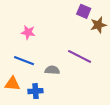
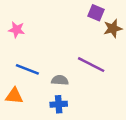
pink star: (28, 32) -> (17, 30), moved
blue cross: (35, 91) -> (59, 104), moved

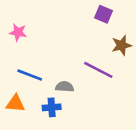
brown star: (113, 28) -> (122, 45), moved
blue cross: (59, 104) -> (52, 107), moved

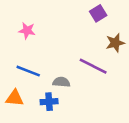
purple square: (103, 14) -> (98, 13), turned 35
pink star: (18, 32) -> (27, 31), moved

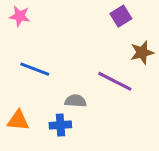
pink star: (27, 31) -> (20, 16), moved
blue line: (28, 71) -> (35, 69), moved

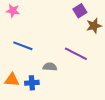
brown star: (142, 52) -> (94, 26), moved
blue cross: (60, 125) -> (32, 83), moved

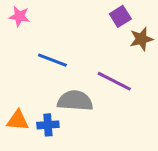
blue line: (23, 46) -> (52, 60), moved
gray semicircle: (50, 67) -> (75, 101), size x1.6

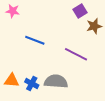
gray semicircle: (75, 101) -> (56, 81), moved
blue cross: (48, 125) -> (32, 83), turned 32

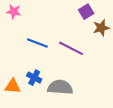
purple line: (76, 54) -> (71, 48), moved
blue cross: (32, 83) -> (34, 78), moved

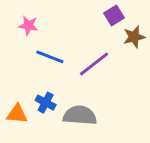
pink star: (14, 12) -> (28, 26), moved
purple line: (71, 48) -> (94, 64), turned -65

